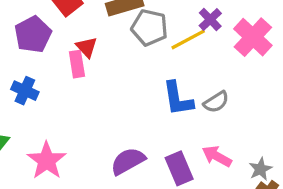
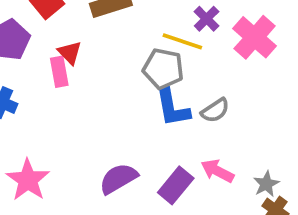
gray pentagon: (149, 28) -> (163, 69), moved
yellow line: (188, 39) -> (182, 41), turned 48
purple rectangle: (179, 168) -> (176, 185), turned 64

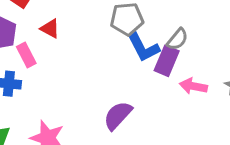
pink rectangle: (59, 72) -> (26, 55), moved
purple rectangle: (176, 185) -> (167, 61), moved

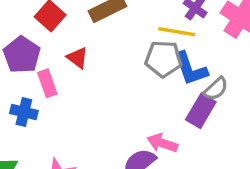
blue L-shape: (143, 47) -> (190, 69), moved
pink arrow: (193, 86) -> (162, 143), moved

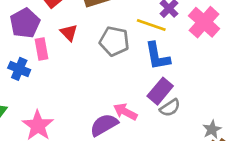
gray pentagon: (163, 59) -> (114, 41), moved
gray semicircle: (216, 89) -> (170, 108), moved

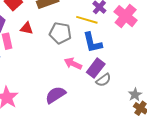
red triangle: (69, 33) -> (27, 28), turned -32
pink arrow: (125, 112) -> (73, 64), moved

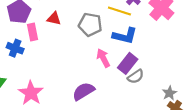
blue L-shape: (92, 43) -> (125, 36), turned -65
pink arrow: (73, 64) -> (103, 58), turned 36

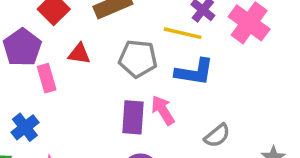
blue cross: (15, 48) -> (25, 127), moved, turned 35
purple rectangle: (128, 63) -> (133, 117), moved, turned -30

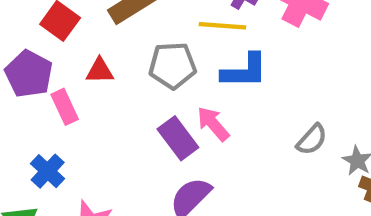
purple rectangle: (133, 117) -> (178, 138), turned -32
gray semicircle: (217, 136) -> (312, 140), moved

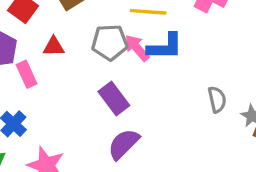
pink arrow: (213, 124) -> (137, 48), moved
gray semicircle: (312, 140) -> (217, 99), turned -55

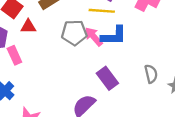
red triangle: (54, 47) -> (28, 27), moved
purple rectangle: (114, 98) -> (107, 78), moved

